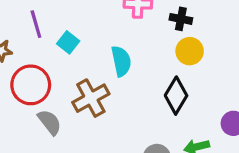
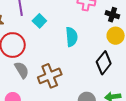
brown cross: (91, 98) -> (50, 76), moved

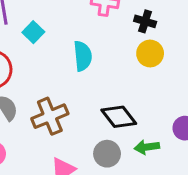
black diamond: (104, 63) -> (119, 117), moved, turned -75

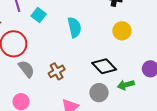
yellow circle: (150, 53) -> (122, 31), moved
brown cross: (50, 116) -> (57, 71), size x0.7

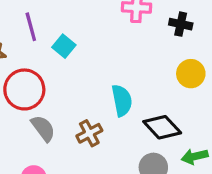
cyan semicircle: (74, 27) -> (122, 100), moved

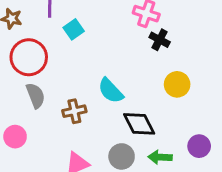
black cross: (181, 24) -> (160, 40), moved
cyan semicircle: (122, 100) -> (111, 91), turned 132

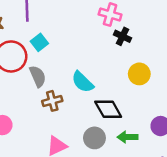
cyan square: (74, 29) -> (39, 42), moved
gray semicircle: (35, 96) -> (38, 76), moved

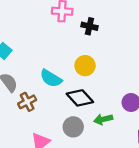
black cross: (122, 36) -> (89, 26), moved
yellow circle: (139, 74) -> (85, 66), moved

